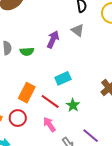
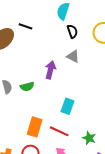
cyan rectangle: (63, 78) -> (68, 106), turned -35
green star: (73, 105) -> (89, 138), moved

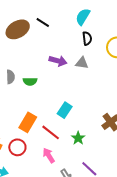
gray triangle: (73, 56) -> (82, 63), turned -32
purple arrow: (50, 70) -> (58, 61), moved, turned 78
green star: (89, 138) -> (78, 138), moved

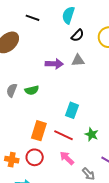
black line: (43, 23) -> (32, 18), moved
black semicircle: (87, 38) -> (77, 35), turned 64
gray semicircle: (10, 77) -> (12, 90), turned -144

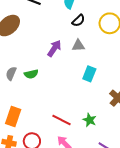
purple arrow: (54, 64) -> (54, 48), turned -60
cyan rectangle: (72, 110) -> (89, 74), moved
orange rectangle: (39, 131) -> (13, 116), moved

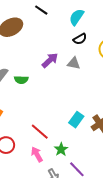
cyan rectangle: (89, 74) -> (76, 120), moved
green star: (90, 120) -> (61, 149), moved

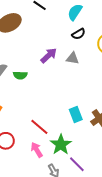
cyan rectangle: (76, 120) -> (76, 115), turned -56
green star: (61, 149) -> (61, 145), size x1.5

